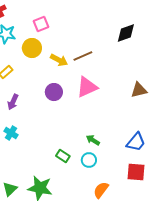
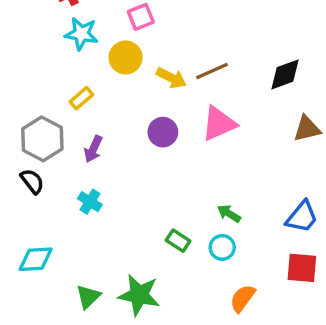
black diamond: (126, 33) -> (285, 74), moved

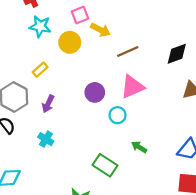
yellow arrow: (171, 78) -> (100, 30), moved
green rectangle: (178, 241) -> (105, 165), size x1.5
cyan circle: (222, 247) -> (118, 115), moved

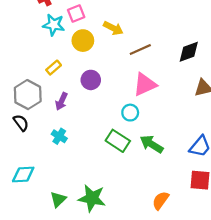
pink square: (80, 15) -> (76, 14), moved
purple circle: (95, 92) -> (91, 80), moved
green arrow: (139, 147) -> (152, 144), size x1.5
green rectangle: (105, 165) -> (118, 141), moved

